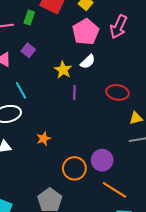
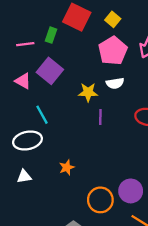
purple square: (28, 50) -> (50, 71), size x1.6
white semicircle: (88, 62) -> (115, 83), turned 35
yellow star: (63, 70) -> (88, 92), turned -30

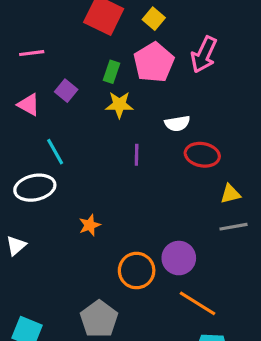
green rectangle: (51, 35) -> (112, 72), moved
purple square: (50, 71) -> (66, 91), size x0.6
white semicircle: (115, 83) -> (177, 123), moved
yellow star: (88, 92) -> (119, 105), moved
white triangle: (24, 176) -> (16, 245), moved, turned -32

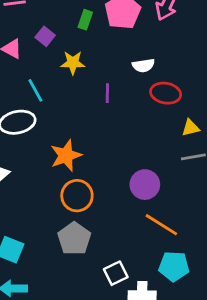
yellow star: (119, 105) -> (73, 63), moved
orange star: (90, 225) -> (66, 155), size x1.6
orange circle: (137, 271) -> (77, 196), moved

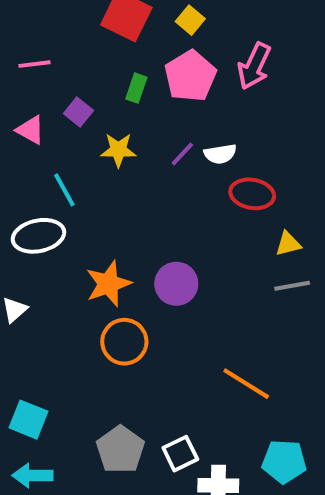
purple line: (107, 93) -> (182, 154), moved, turned 42
purple circle: (145, 185) -> (176, 284), moved
gray pentagon: (74, 239) -> (120, 450), moved
cyan pentagon: (174, 266) -> (284, 461), moved

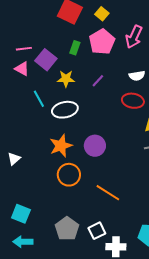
pink line: (34, 64) -> (24, 49), moved
purple square: (78, 112) -> (46, 60), size x1.5
white semicircle: (220, 154) -> (137, 76), moved
white ellipse: (38, 236) -> (65, 110), moved
orange line: (246, 384) -> (108, 193), moved

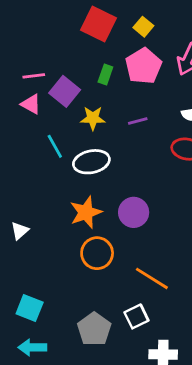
purple line: (98, 81) -> (138, 121), turned 32
white square: (97, 231) -> (136, 316), moved

